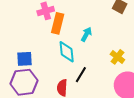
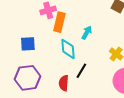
blue square: (25, 59) -> (28, 44), moved

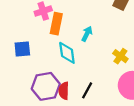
black line: (81, 71) -> (87, 90), moved
purple hexagon: (28, 78) -> (46, 86), moved

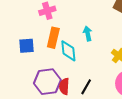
orange rectangle: (56, 24) -> (53, 38), moved
cyan arrow: (87, 34) -> (88, 34), turned -40

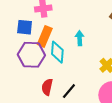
blue square: (26, 46) -> (25, 27), moved
purple hexagon: (47, 82) -> (31, 55), moved

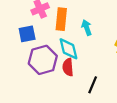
orange rectangle: (45, 36) -> (61, 19), moved
red semicircle: (47, 87) -> (68, 67), moved

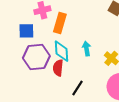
cyan arrow: (87, 28) -> (86, 49), moved

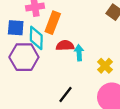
cyan diamond: (61, 51) -> (36, 38), moved
red semicircle: (58, 68) -> (65, 46), moved, turned 77

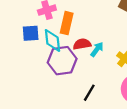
cyan arrow: (79, 53) -> (97, 49), turned 49
purple hexagon: (24, 57) -> (62, 61), moved

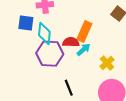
orange rectangle: (67, 23) -> (84, 32), moved
black line: (89, 93) -> (69, 88), turned -63

